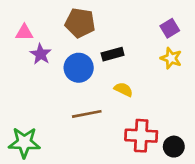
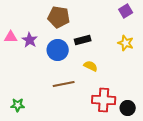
purple square: (170, 28) -> (126, 11), moved
pink triangle: (24, 32) -> (11, 37), moved
green star: (24, 142) -> (18, 105), size x0.6

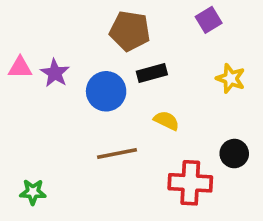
purple square: (126, 11) -> (209, 20), moved
brown pentagon: (59, 17) -> (130, 31), moved
black circle: (128, 108) -> (234, 154), moved

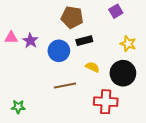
black circle: (234, 154) -> (123, 73), moved, size x1.6

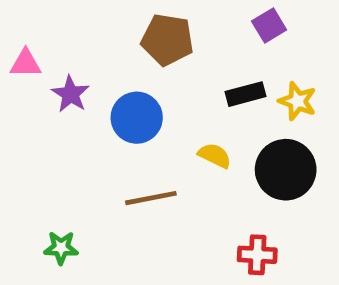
pink triangle: (11, 38) -> (26, 63), moved
black rectangle: (84, 41) -> (245, 94), moved
red cross: (106, 102) -> (257, 255), moved, size x0.7
green star: (18, 107) -> (61, 248), moved

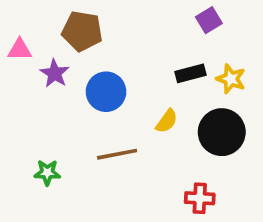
brown pentagon: (167, 40) -> (82, 31), moved
yellow semicircle: (215, 156) -> (167, 121), turned 100
green star: (61, 248) -> (47, 173), moved

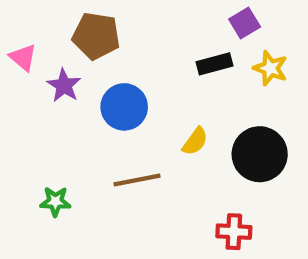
pink triangle: (20, 49) -> (23, 57), turned 40
black rectangle: (190, 73) -> (214, 64), moved
yellow star: (231, 79) -> (270, 68), moved

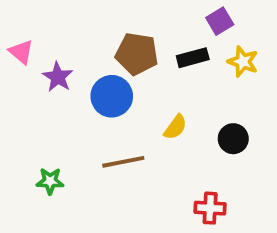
brown pentagon: (96, 36) -> (137, 54), moved
black circle: (260, 154) -> (233, 139), size x0.6

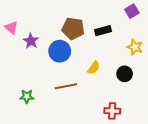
purple square: (220, 21) -> (132, 11), moved
yellow star: (243, 62) -> (135, 47), moved

